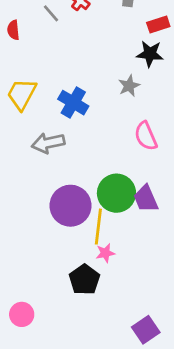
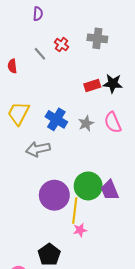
red rectangle: (158, 24) -> (92, 86), moved
gray star: (129, 86) -> (86, 123), moved
pink semicircle: (146, 136) -> (113, 122), moved
black pentagon: (84, 280) -> (49, 255), moved

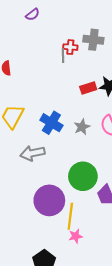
purple semicircle: (38, 14) -> (33, 15), turned 48
red cross: (61, 45) -> (70, 47), moved, turned -32
gray line: (40, 54) -> (63, 55), moved, turned 40
green circle: (88, 186) -> (83, 176), moved

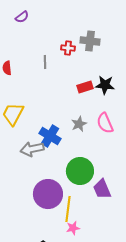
purple semicircle: (33, 15) -> (22, 17), moved
gray line: (63, 55) -> (45, 62), moved
blue cross: (51, 123) -> (50, 136), moved

